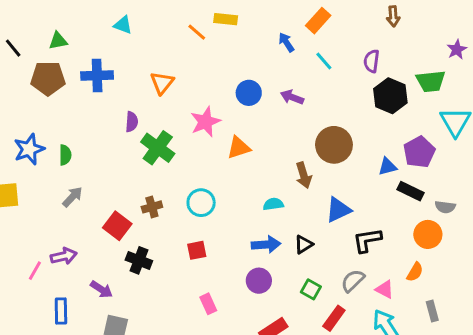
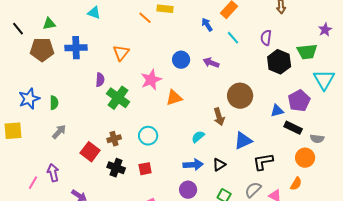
cyan semicircle: (273, 204) -> (198, 137), turned -32
purple arrow: (64, 256) -> (53, 173), turned -90
black cross: (139, 260) -> (116, 168), moved

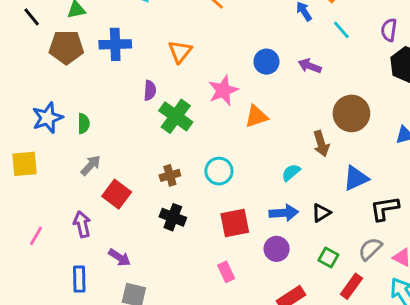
red square: (90, 152) -> (117, 194), moved
red square: (145, 169) -> (235, 223), moved, size x1.5
pink line: (33, 183) -> (36, 236), moved

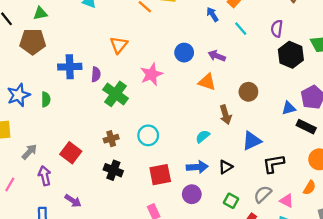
blue cross: (115, 44) -> (70, 67), moved
brown circle: (351, 113) -> (248, 92), size x0.7
orange triangle: (256, 116) -> (207, 82), moved, turned 36
gray arrow: (91, 165) -> (29, 152), moved

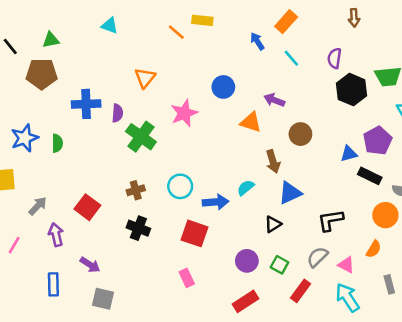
purple arrow: (217, 56) -> (274, 100), moved
blue triangle: (252, 141) -> (290, 193), moved
blue arrow: (197, 167) -> (215, 202), moved
red square: (160, 175) -> (195, 233), turned 30
purple circle: (192, 194) -> (247, 261), moved

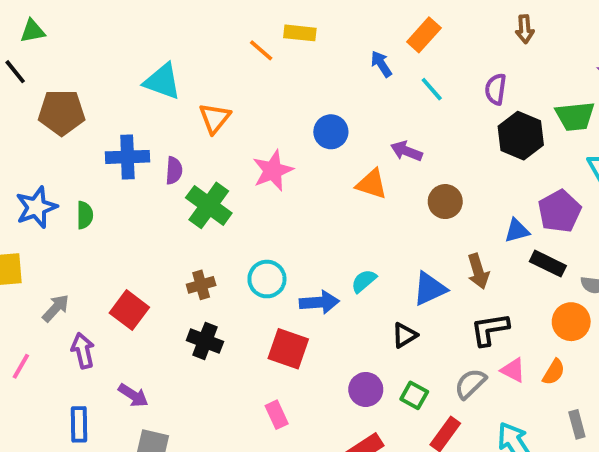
cyan triangle: (110, 26) -> (162, 81), moved, size x1.5
green triangle: (51, 40) -> (32, 31), moved
brown arrow: (273, 161) -> (478, 271), moved
pink triangle: (346, 265) -> (513, 370), moved

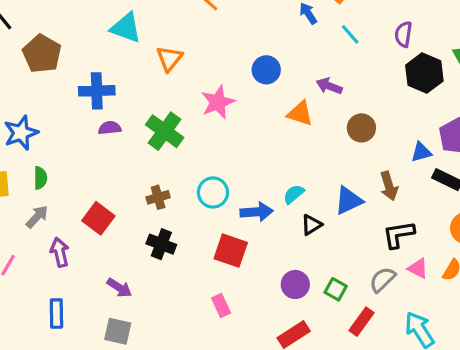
brown pentagon: (62, 112) -> (42, 54), turned 30
purple semicircle: (174, 171) -> (110, 128), moved, turned -100
green semicircle: (85, 215) -> (40, 178), moved
black triangle: (405, 335) -> (311, 225), moved
purple arrow: (133, 395) -> (119, 288), moved

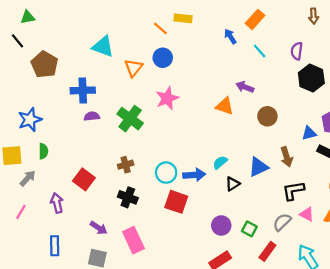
blue circle: (266, 70) -> (163, 58), moved
cyan circle: (213, 192) -> (166, 173), moved
gray arrow: (37, 217) -> (28, 178), moved
pink rectangle: (221, 305) -> (133, 240), moved, size x1.6

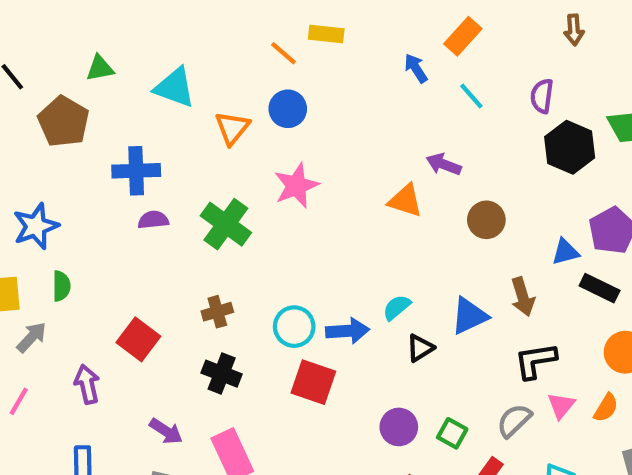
green triangle: (28, 17) -> (100, 68), moved
pink triangle: (307, 214) -> (561, 406), turned 42

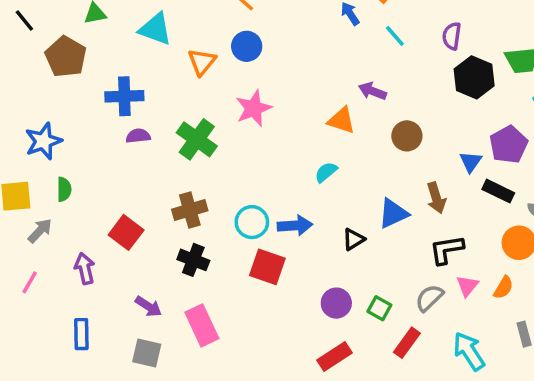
blue triangle: (565, 252) -> (471, 162), turned -40
cyan semicircle: (397, 307) -> (326, 172), moved
brown cross: (217, 312) -> (190, 210), size x1.4

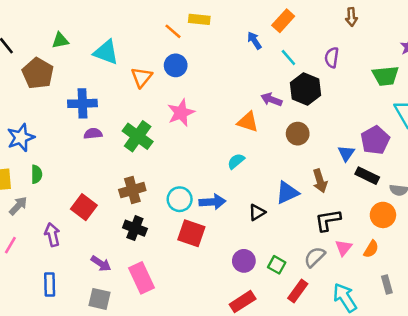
black hexagon: (474, 77) -> (306, 89), moved

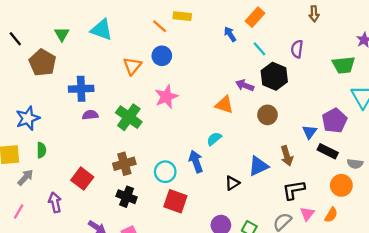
green triangle: (60, 40) -> (62, 34), turned -49
cyan triangle: (106, 52) -> (102, 30), moved
blue arrow: (212, 202) -> (196, 161), moved, turned -105

